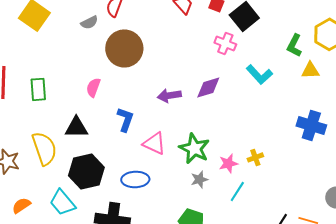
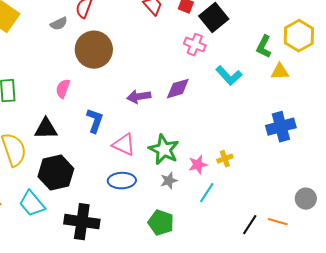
blue cross: (311, 125) -> (281, 127), turned -32
blue ellipse: (135, 179) -> (122, 181), moved

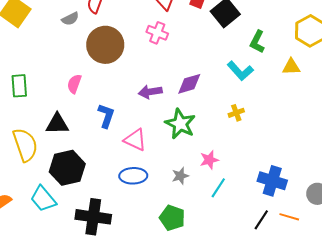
pink cross: (195, 45) -> (157, 33), moved
green L-shape: (264, 47) -> (257, 42), moved
blue cross: (281, 127) -> (272, 181), moved, turned 32
green star: (164, 150) -> (180, 124), moved
yellow cross: (225, 159) -> (236, 113), moved

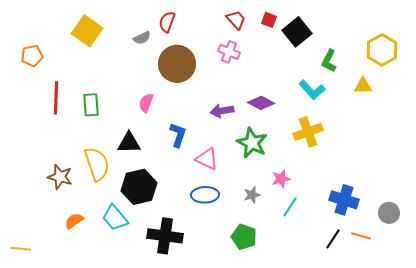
purple diamond: (189, 84) -> (261, 103), turned 44
yellow cross: (236, 113) -> (308, 132), size x1.8

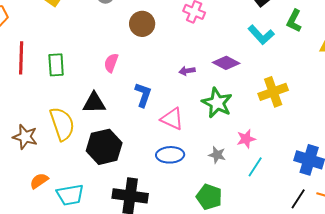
brown circle: (177, 64) -> (142, 24), size x0.7
cyan L-shape: (312, 90) -> (261, 35), moved
purple arrow: (222, 111) -> (187, 71), size x0.7
gray star: (252, 195) -> (217, 155), turned 30
cyan trapezoid: (115, 218) -> (70, 195), moved, turned -60

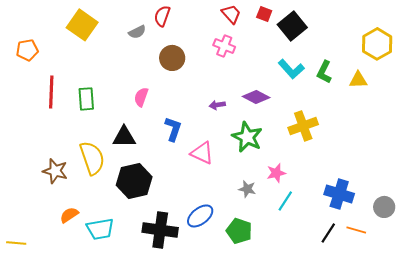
green L-shape: (294, 21) -> (324, 72), moved
blue ellipse: (170, 155) -> (200, 216), moved, turned -36

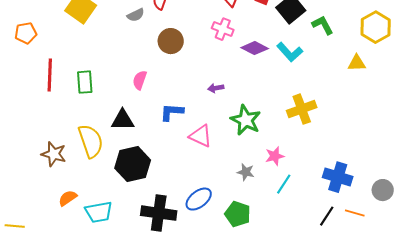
green L-shape: (324, 72) -> (323, 25), moved, turned 125
purple diamond: (256, 97) -> (255, 48), moved
blue L-shape: (173, 129) -> (172, 112), turned -105

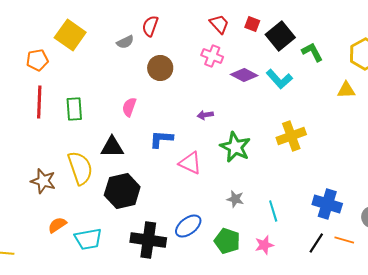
orange pentagon: (26, 33) -> (37, 60), moved
pink star: (275, 156) -> (264, 245), moved
cyan line: (284, 184) -> (273, 211), turned -50

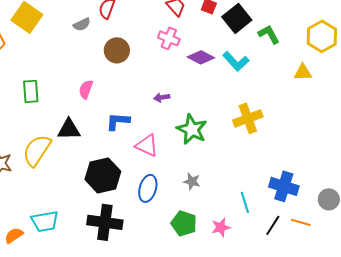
yellow semicircle: (80, 168) -> (37, 150), turned -128
black hexagon: (122, 191) -> (103, 175), moved
cyan line: (273, 211) -> (245, 202), moved
orange semicircle: (57, 225) -> (14, 235), moved
blue ellipse: (188, 226) -> (148, 188), moved, turned -36

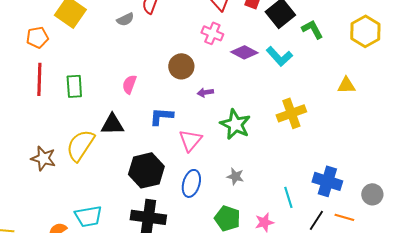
brown circle: (117, 50) -> (181, 66), moved
yellow triangle: (303, 72) -> (346, 85), moved
pink triangle: (147, 145) -> (190, 140), turned 45

